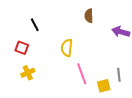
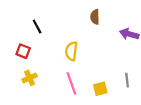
pink line: (82, 74) -> (71, 83), moved
yellow square: (104, 86) -> (100, 89), moved

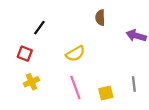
black line: (37, 27) -> (39, 28), turned 64
yellow semicircle: (71, 51) -> (75, 54), turned -126

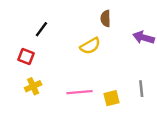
yellow semicircle: (75, 54) -> (90, 46), moved
pink line: (75, 87) -> (79, 92), turned -75

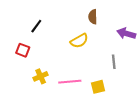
yellow cross: (33, 86) -> (41, 76), moved
gray line: (141, 89) -> (114, 62), moved

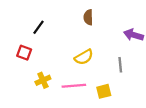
brown semicircle: (93, 17) -> (88, 17), moved
yellow semicircle: (79, 41) -> (84, 57), moved

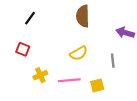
brown semicircle: (88, 17) -> (83, 16), size x1.5
black line: (38, 27) -> (30, 18), moved

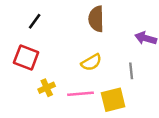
red square: (23, 49) -> (26, 58), size x1.5
yellow square: (97, 85) -> (113, 100), size x1.5

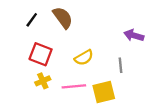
brown semicircle: (96, 19) -> (63, 18), moved, turned 145
red square: (26, 58) -> (41, 54), moved

